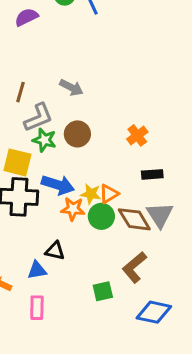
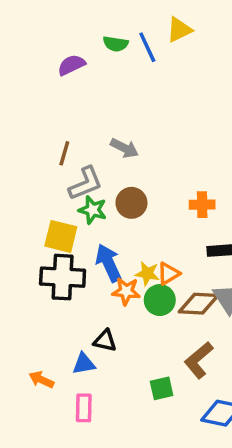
orange cross: (137, 135) -> (202, 205), turned 36
blue arrow: (58, 185) -> (108, 263), turned -132
brown diamond: (134, 219) -> (199, 304), turned -56

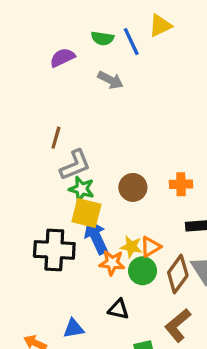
gray arrow: (124, 148) -> (110, 80), moved
brown circle: (131, 203) -> (133, 187), moved
yellow square: (61, 236) -> (86, 213), moved
brown diamond: (199, 304) -> (178, 274), turned -57
black triangle: (105, 341) -> (118, 309), moved

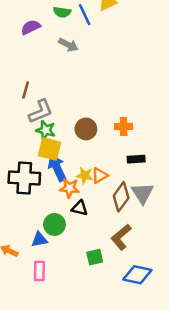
green circle: (143, 271) -> (54, 224), moved
black triangle: (118, 309) -> (80, 208), moved

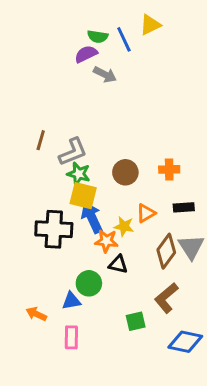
purple semicircle: (31, 27) -> (86, 54), moved
brown line: (26, 90) -> (41, 140), moved
orange triangle: (100, 175) -> (146, 213), moved

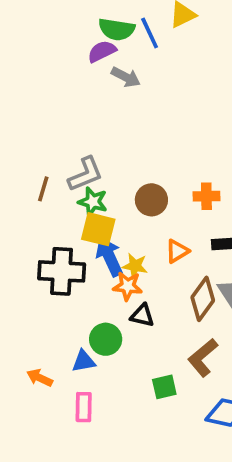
green semicircle: (98, 37) -> (117, 29), size x1.4
brown line: (41, 140) -> (43, 189), moved
yellow star: (124, 226) -> (135, 266), moved

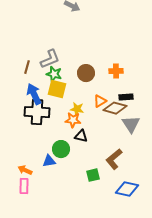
blue arrow: (109, 257) -> (34, 94), moved
brown diamond: (203, 299) -> (115, 108), moved, turned 70
pink rectangle: (84, 407) -> (24, 186), moved

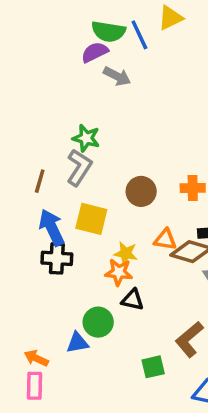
gray L-shape: (50, 59) -> (79, 167), turned -35
green star: (54, 74) -> (86, 138), moved
orange triangle: (100, 101) -> (165, 240), turned 40
black cross: (37, 112) -> (57, 258), size x0.7

